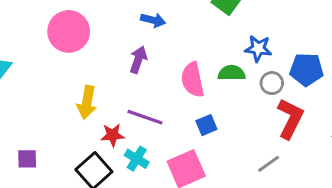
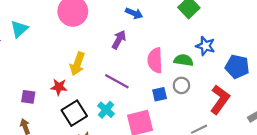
gray circle: (272, 83) -> (181, 85), moved
red star: (113, 135) -> (59, 87), moved

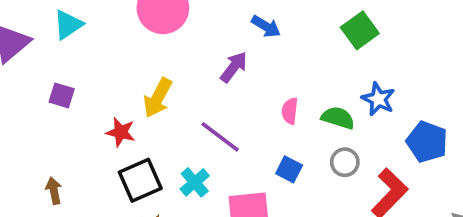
pink semicircle: (155, 60) -> (290, 111), size x0.6
gray circle: (181, 85) -> (345, 162), moved
blue square: (160, 94) -> (289, 169), turned 32
purple square: (28, 97) -> (62, 95), moved

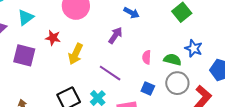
purple square: (62, 95) -> (24, 55), size x1.6
red star: (121, 132) -> (53, 38), moved
gray circle: (345, 162) -> (177, 83), size x1.5

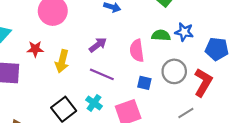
purple arrow: (115, 35) -> (98, 45), moved, turned 30
pink semicircle: (147, 57) -> (137, 51), size x1.5
green semicircle: (172, 60) -> (161, 35), moved

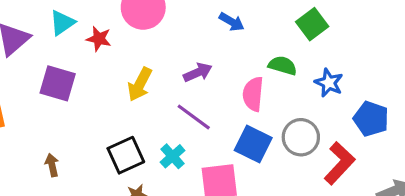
green semicircle: (161, 35) -> (283, 65), moved
red star: (35, 49) -> (99, 39), moved
blue square: (144, 83) -> (253, 144), size x1.6

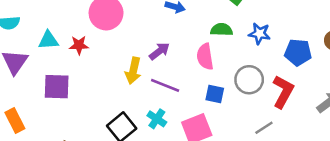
cyan triangle: (62, 23) -> (48, 40), turned 45
yellow arrow: (140, 84) -> (133, 71), moved
blue square: (253, 144) -> (215, 94), size x0.7

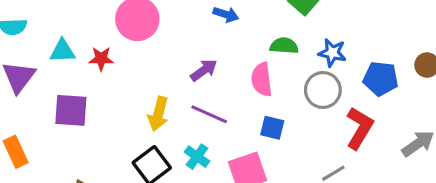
yellow arrow: (133, 71) -> (158, 114), moved
gray circle: (249, 80) -> (323, 90), moved

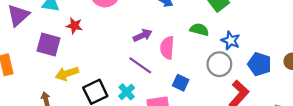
red star: (101, 59) -> (74, 26), moved
pink semicircle: (262, 79) -> (167, 48), moved
yellow arrow: (158, 114) -> (67, 74), moved, turned 45

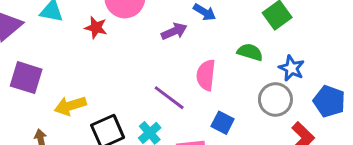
red star: (74, 26) -> (96, 28), moved
purple arrow: (142, 35) -> (174, 31), moved
purple square: (48, 45) -> (26, 78), moved

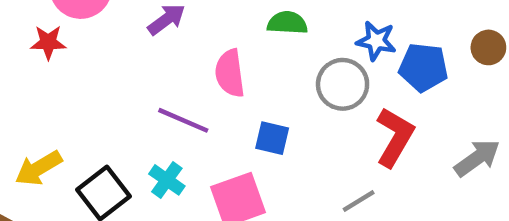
blue star: (292, 68) -> (376, 41), moved

